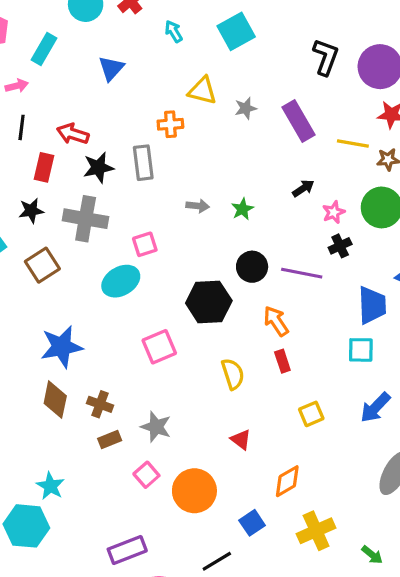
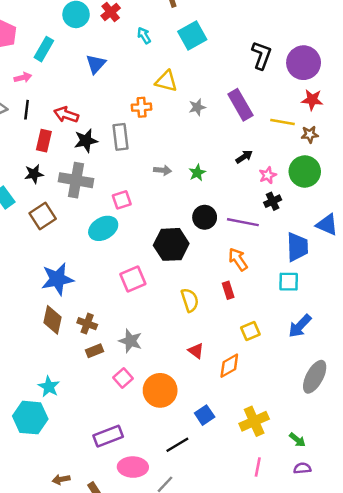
gray star: (246, 108) -> (197, 107), moved
orange arrow: (276, 321) -> (238, 259), moved
orange diamond: (287, 481) -> (229, 366), moved

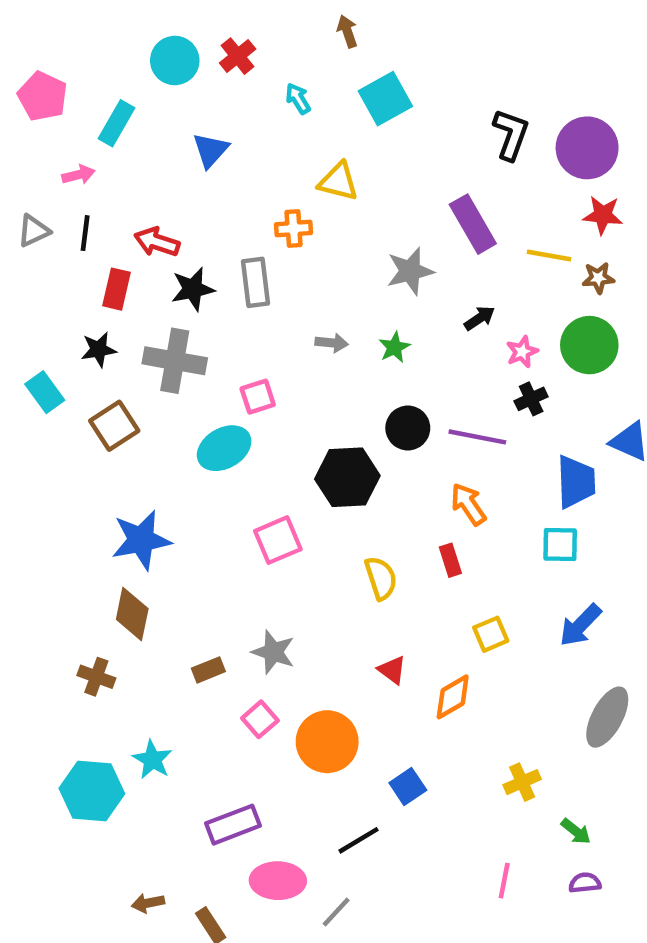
gray star: (197, 107) -> (410, 271), moved, size x1.5
brown cross: (87, 324) -> (96, 677), moved
cyan star: (49, 387) -> (152, 760), moved
yellow cross: (254, 421) -> (522, 782), moved, size x0.7

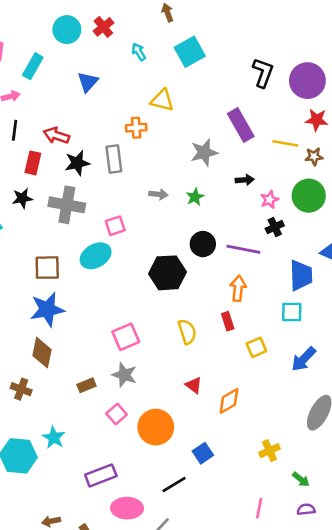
black arrow: (480, 318) -> (245, 180), turned 30
brown square: (114, 426) -> (47, 268), moved, turned 32
orange arrow: (468, 504) -> (238, 288), turned 40
pink square: (278, 540) -> (126, 337), moved
yellow square: (491, 634) -> (256, 347), moved

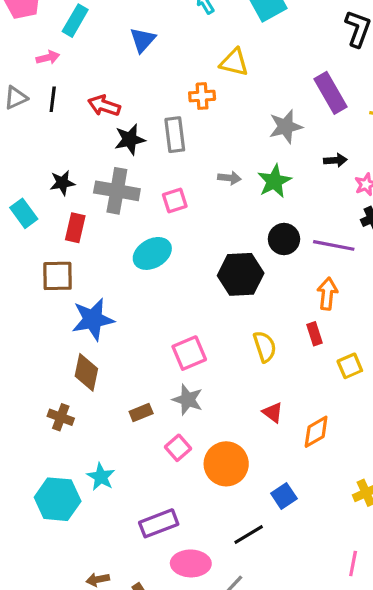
red rectangle: (33, 163) -> (75, 228), moved
green star: (195, 197) -> (274, 181), size x1.5
pink square: (115, 226) -> (175, 200), moved
brown square: (47, 268) -> (58, 276), moved

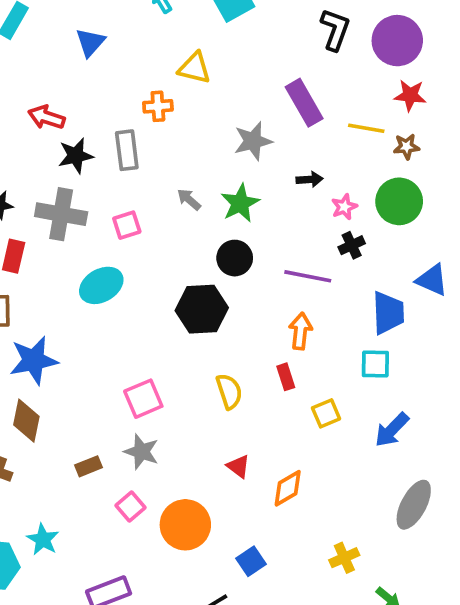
gray arrow: (229, 178) -> (189, 200), turned -145
black circle: (284, 239) -> (235, 258), moved

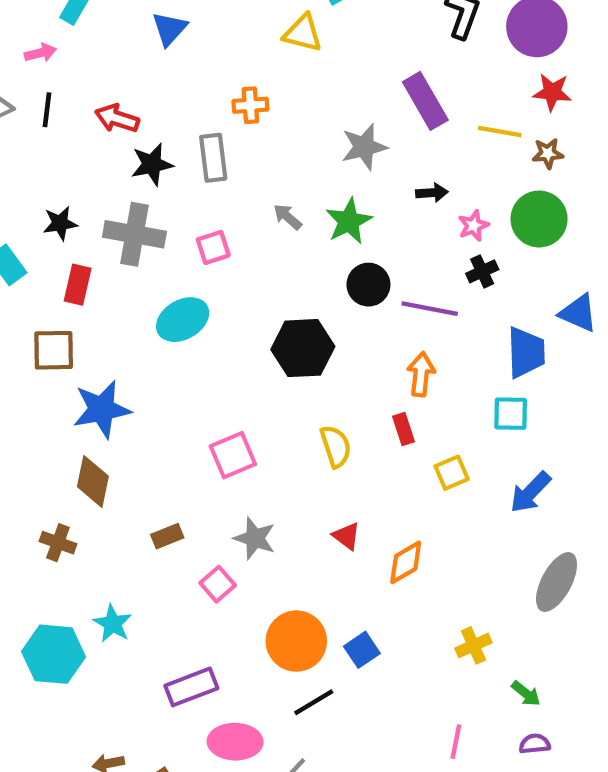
yellow triangle: (194, 68) -> (303, 33), moved
black circle: (235, 258) -> (368, 285), moved
gray star: (141, 452) -> (255, 538), moved
orange circle: (185, 525) -> (296, 641), moved

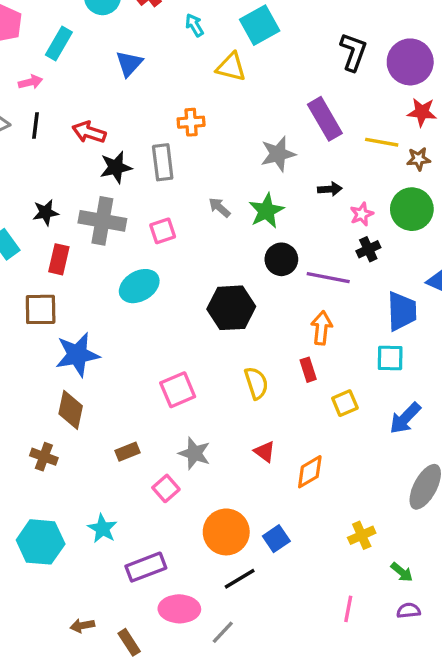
cyan star: (113, 624) -> (102, 529), moved

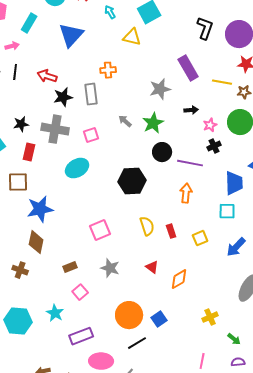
blue triangle: (129, 64) -> (71, 35), size x1.5
red rectangle: (308, 370) -> (171, 231), moved
pink square: (166, 488) -> (80, 292), moved

